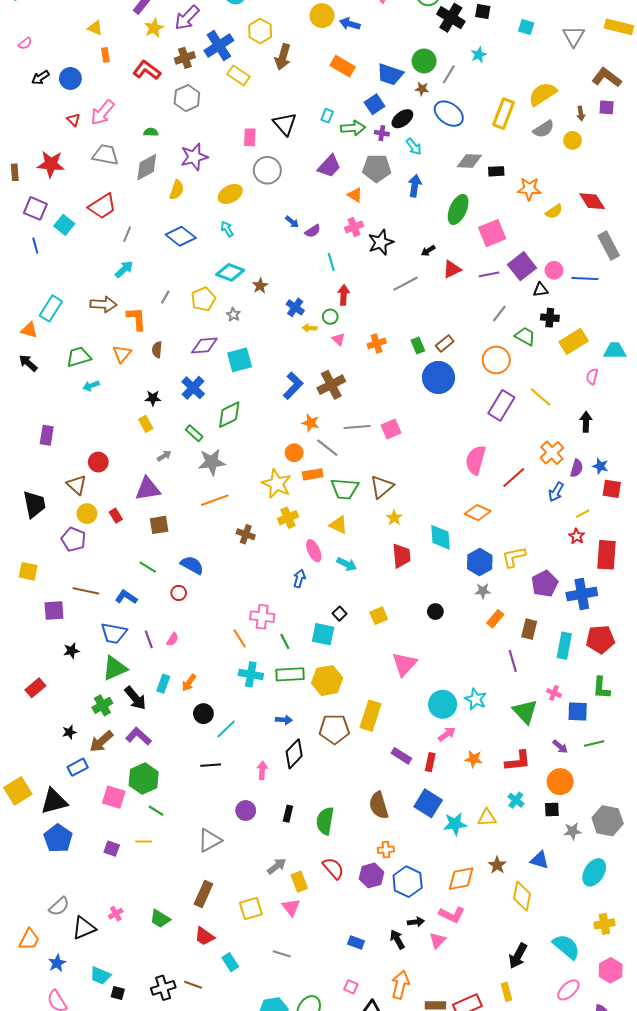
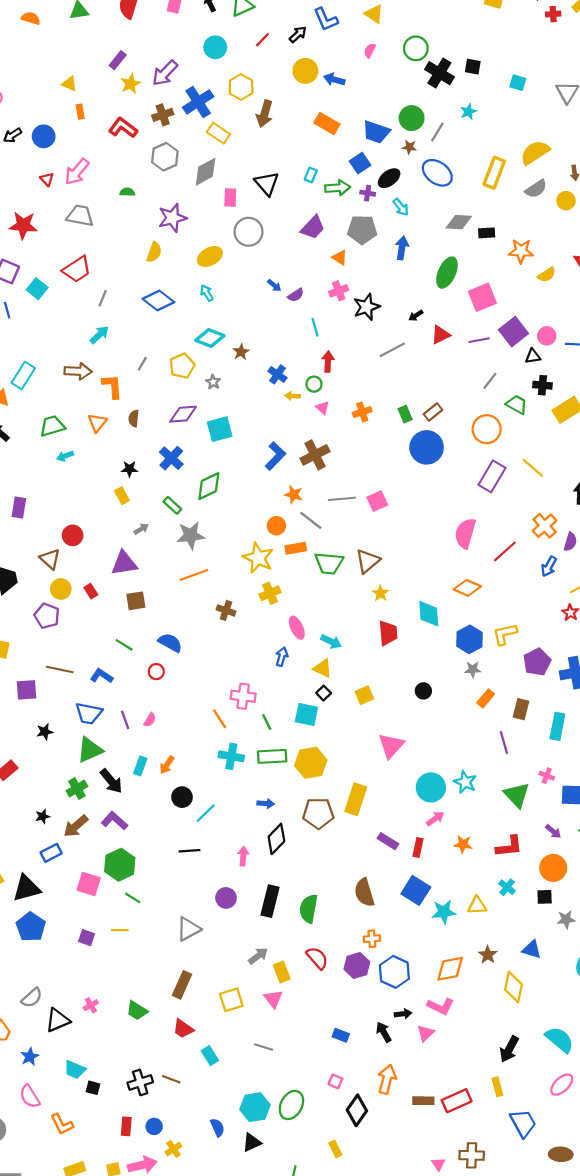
gray diamond: (147, 167) -> (206, 172), moved
yellow triangle: (338, 525) -> (323, 668), moved
black rectangle: (288, 814) -> (270, 901), size x1.8

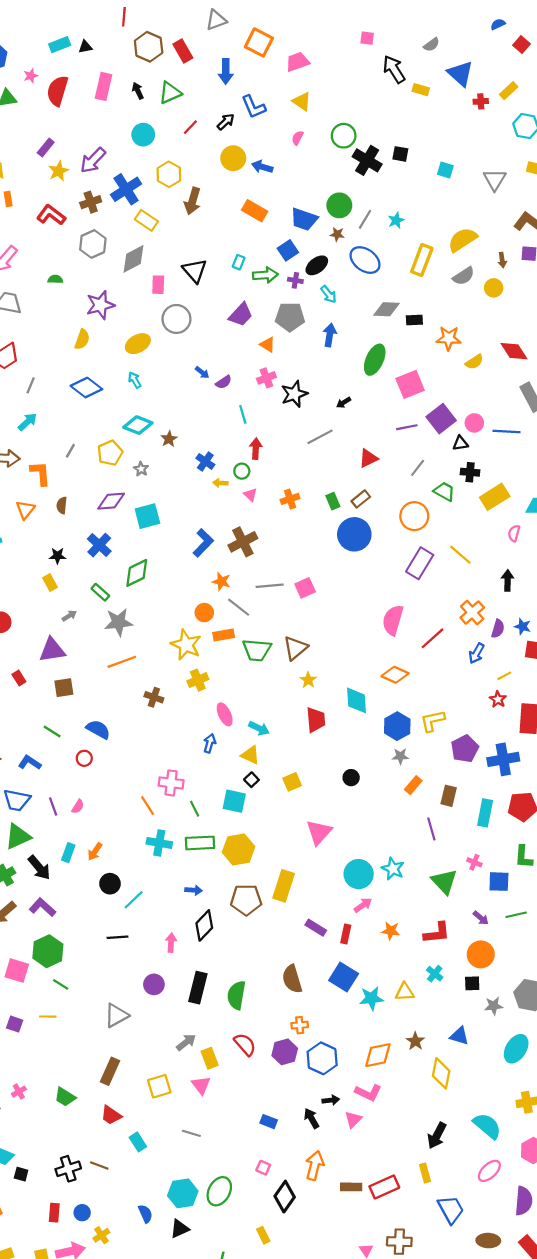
cyan star: (468, 112) -> (396, 220), moved
red triangle: (441, 335) -> (368, 458), moved

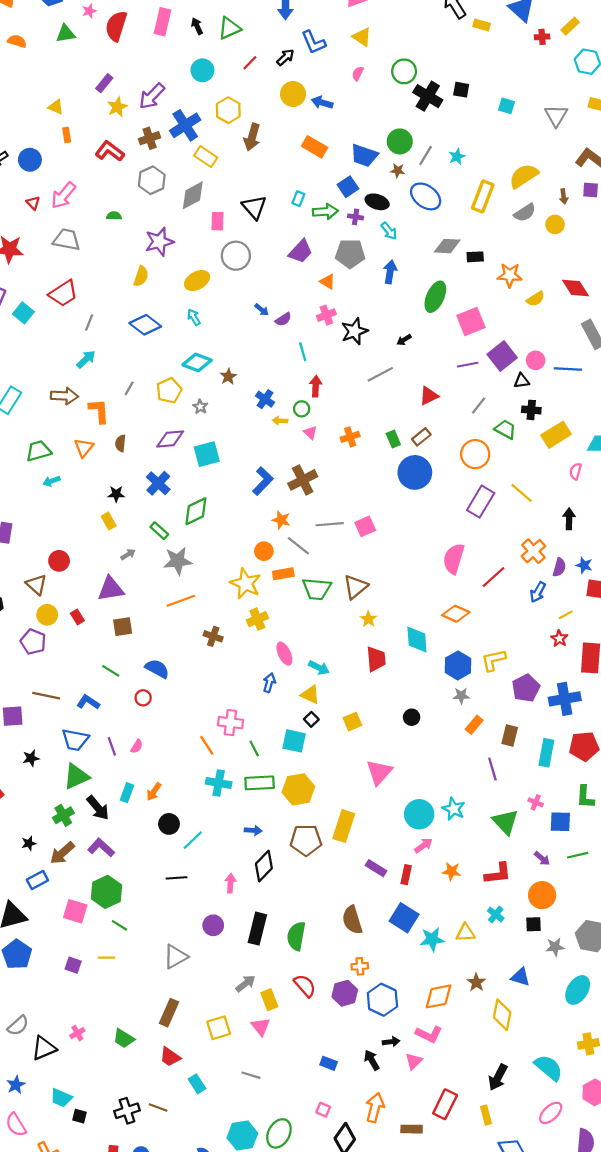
black ellipse: (317, 265) -> (377, 202), turned 55
red rectangle: (384, 1187) -> (445, 1104), moved, turned -40

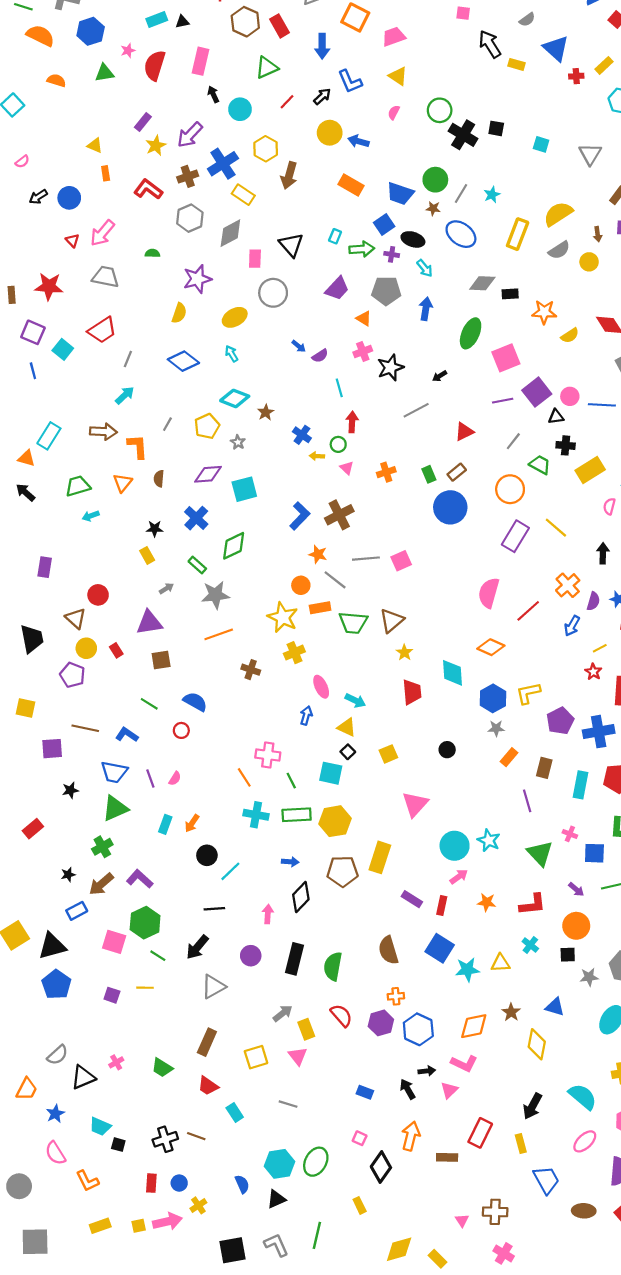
black arrow: (197, 26) -> (213, 94), moved
black arrow: (98, 808) -> (197, 947), moved, turned 80

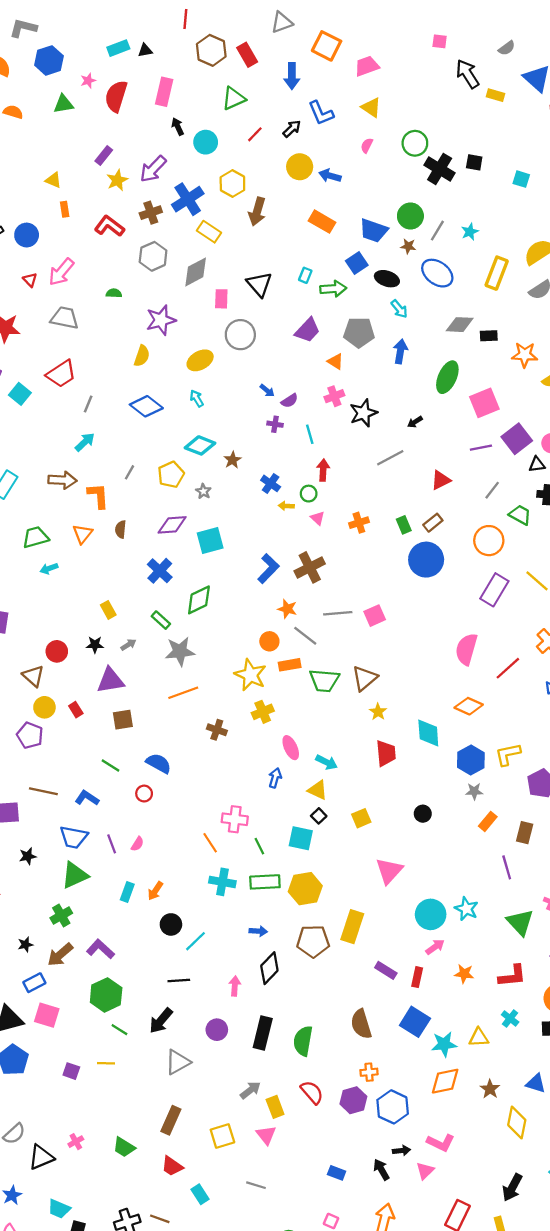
purple cross: (392, 254) -> (275, 424), moved
black star: (155, 529) -> (95, 645), moved
pink square: (114, 942) -> (47, 1015), moved
orange diamond: (474, 1026) -> (445, 1081), moved

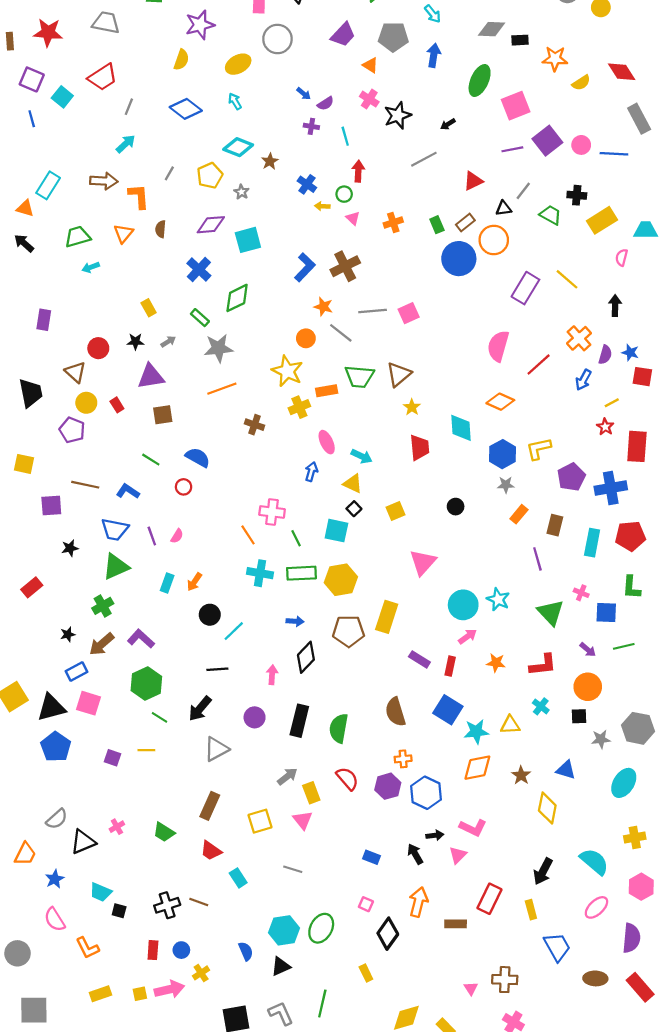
pink cross: (334, 396) -> (369, 99), turned -36
black triangle: (537, 464) -> (504, 208), moved
orange circle: (489, 541) -> (494, 240), moved
orange rectangle: (290, 665) -> (327, 391), moved

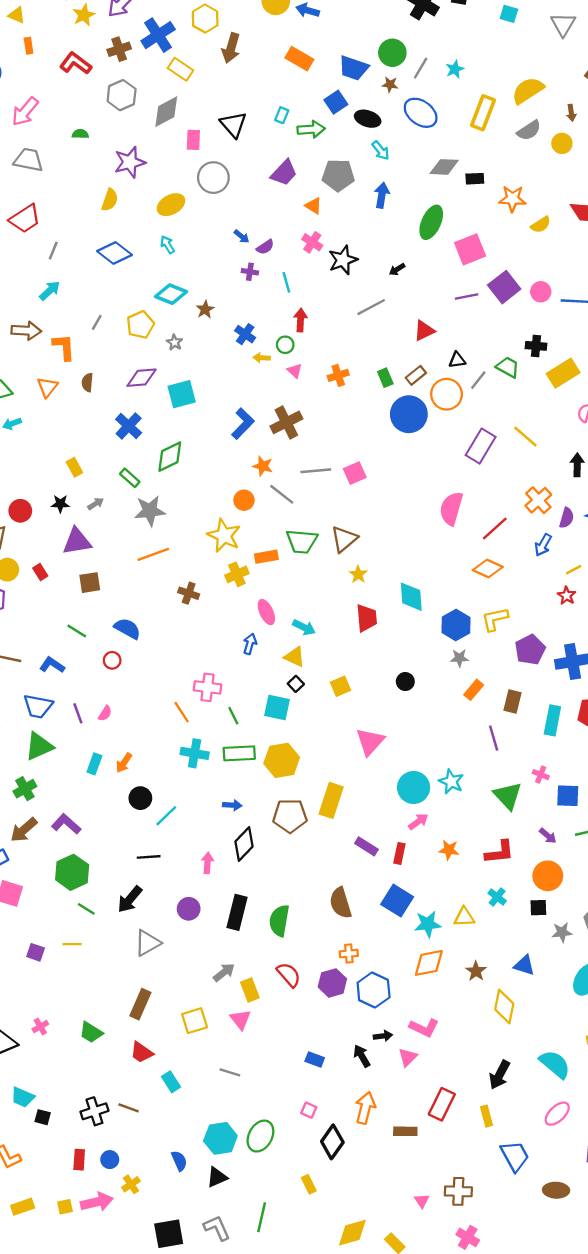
gray line: (523, 191) -> (478, 380), moved
orange diamond: (500, 402) -> (488, 568), moved

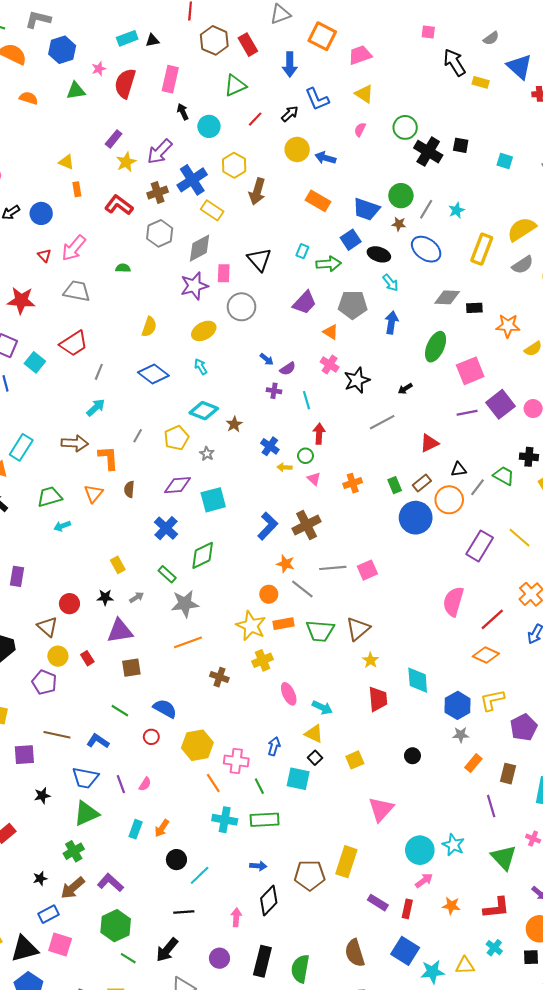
purple star: (130, 162) -> (194, 286), moved
orange rectangle: (266, 557) -> (283, 624), moved
blue arrow: (250, 644) -> (274, 746), moved
yellow hexagon: (282, 760) -> (197, 745), moved

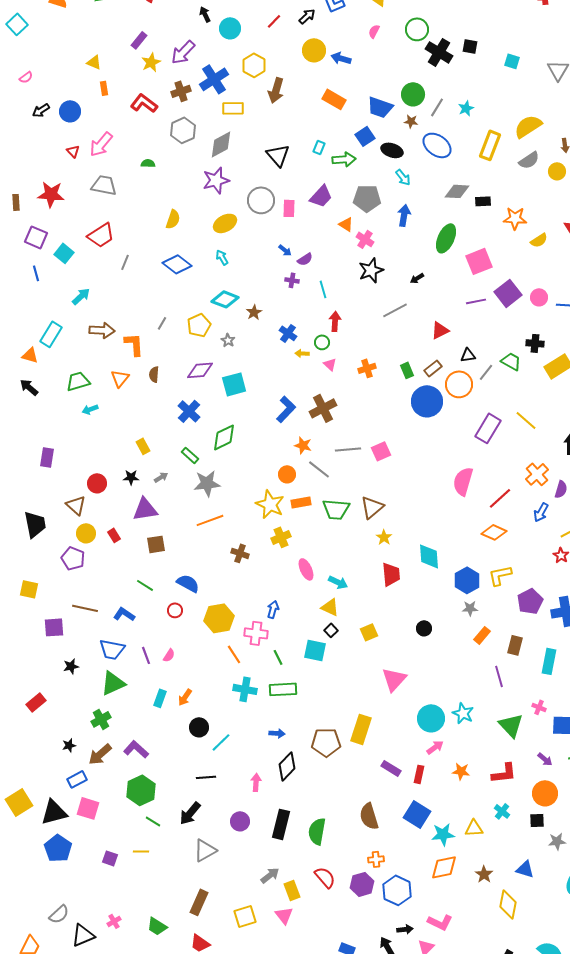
yellow rectangle: (212, 210) -> (233, 108), turned -35
pink rectangle: (224, 273) -> (289, 208), moved
pink cross: (330, 364) -> (365, 239), moved
cyan arrow: (96, 408) -> (81, 296), moved
blue arrow: (274, 746) -> (273, 609), moved

